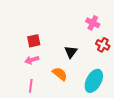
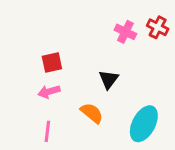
pink cross: (93, 23) -> (125, 32), moved
red cross: (103, 45) -> (158, 27), moved

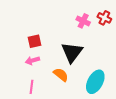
black triangle: (109, 79) -> (72, 52), size x1.6

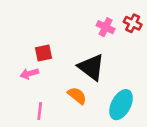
black triangle: (72, 52) -> (91, 67), turned -30
pink arrow: (32, 60) -> (29, 74), moved

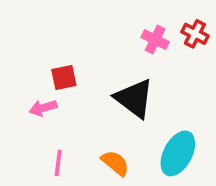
orange semicircle: (77, 96) -> (115, 163), moved

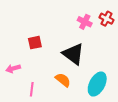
pink arrow: (43, 108) -> (13, 68), moved
orange semicircle: (115, 163) -> (63, 80), moved

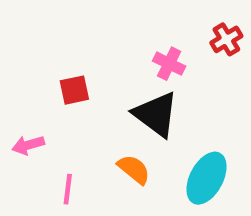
red cross: (107, 19) -> (226, 39), turned 32
pink cross: (85, 22) -> (169, 64), moved

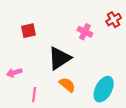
red square: (74, 90) -> (29, 31), moved
black triangle: (156, 114) -> (59, 58), moved, turned 50

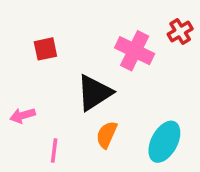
pink cross: (85, 32) -> (135, 51), size x1.5
orange semicircle: (67, 85) -> (107, 135), turned -105

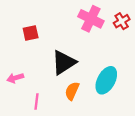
pink cross: (135, 51) -> (91, 19), moved
cyan ellipse: (164, 142) -> (106, 80), moved

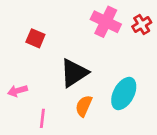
red square: (31, 33) -> (35, 38), turned 35

